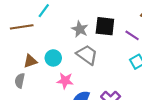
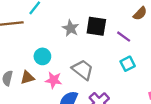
gray trapezoid: (87, 55) -> (83, 70), moved
brown triangle: (30, 61) -> (27, 78), moved

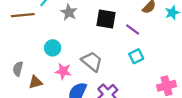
gray star: (71, 28) -> (69, 12), moved
brown triangle: (27, 78) -> (35, 82), moved

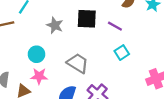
gray star: (69, 12) -> (55, 25), moved
pink star: (63, 71) -> (39, 76), moved

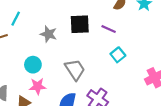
gray trapezoid: (78, 63) -> (75, 70), turned 30

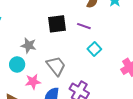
gray star: (49, 34) -> (29, 45), moved
pink star: (38, 86) -> (33, 82), moved

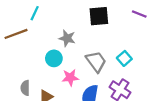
purple line: (84, 26) -> (139, 14), moved
cyan square: (94, 49) -> (124, 58), moved

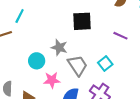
purple line: (139, 14) -> (120, 36), moved
gray star: (67, 38) -> (59, 47), moved

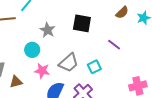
gray star: (59, 47) -> (47, 30), moved
gray trapezoid: (78, 65) -> (69, 63), turned 70

